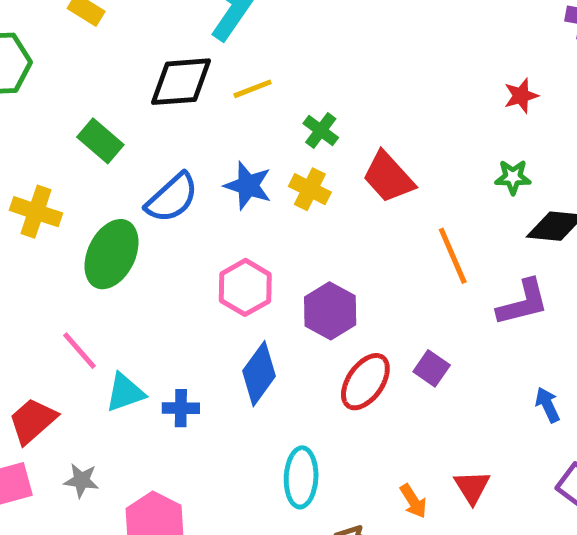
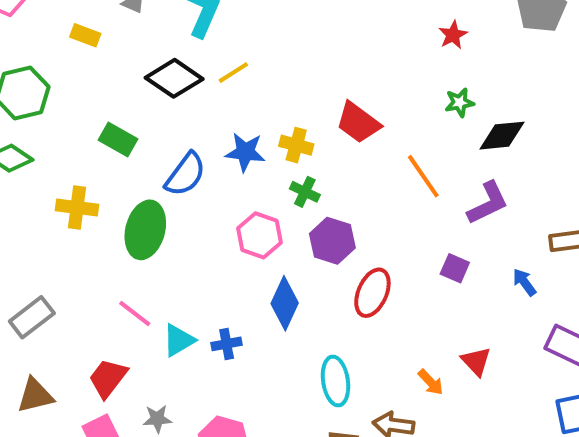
black diamond: (181, 82) -> (174, 78), turned 50
green cross: (321, 130) -> (305, 192), moved
purple square: (432, 368) -> (455, 268), moved

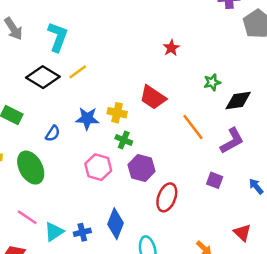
red star: (453, 35) -> (171, 48), moved
blue semicircle: (185, 174) -> (53, 133), size x0.6
green ellipse: (145, 230) -> (31, 168), turned -40
blue diamond: (285, 303) -> (115, 224), moved
red triangle: (476, 361) -> (242, 233), moved

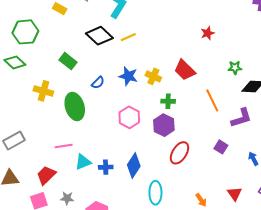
green cross: (124, 140) -> (168, 101), moved, turned -32
pink line: (27, 217) -> (64, 146), turned -54

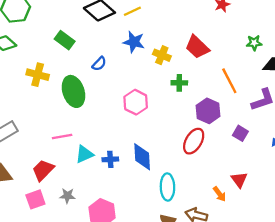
blue star: (128, 76) -> (134, 42), moved
purple hexagon: (164, 125) -> (208, 111), moved
blue diamond: (134, 166) -> (142, 157), turned -35
red triangle: (234, 194) -> (239, 180), moved

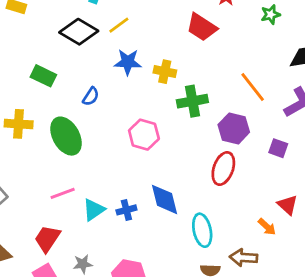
green star: (254, 43) -> (271, 14), moved
red trapezoid: (197, 47) -> (202, 27), moved
green cross: (179, 83) -> (192, 101), size x1.5

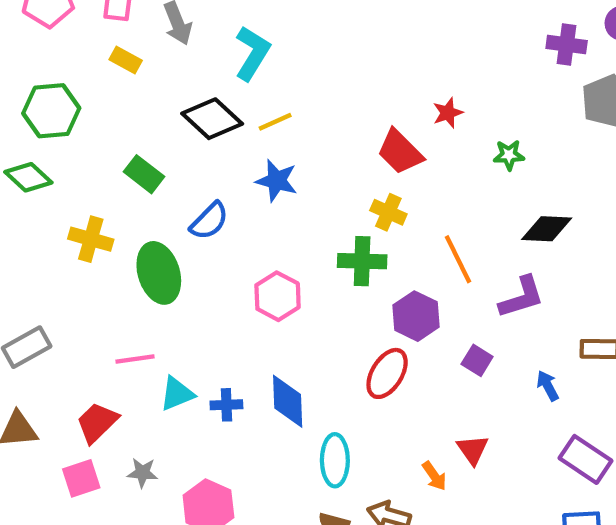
yellow cross: (165, 72) -> (388, 212), moved
blue semicircle: (91, 96) -> (209, 221), size x1.4

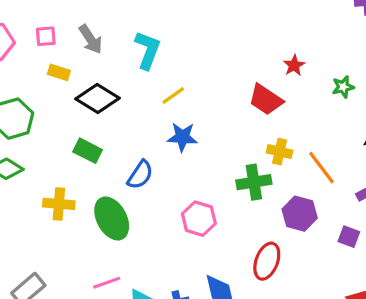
black diamond: (212, 119) -> (98, 98), moved
yellow cross: (388, 212) -> (280, 152), moved
red ellipse: (387, 373) -> (267, 261), moved

